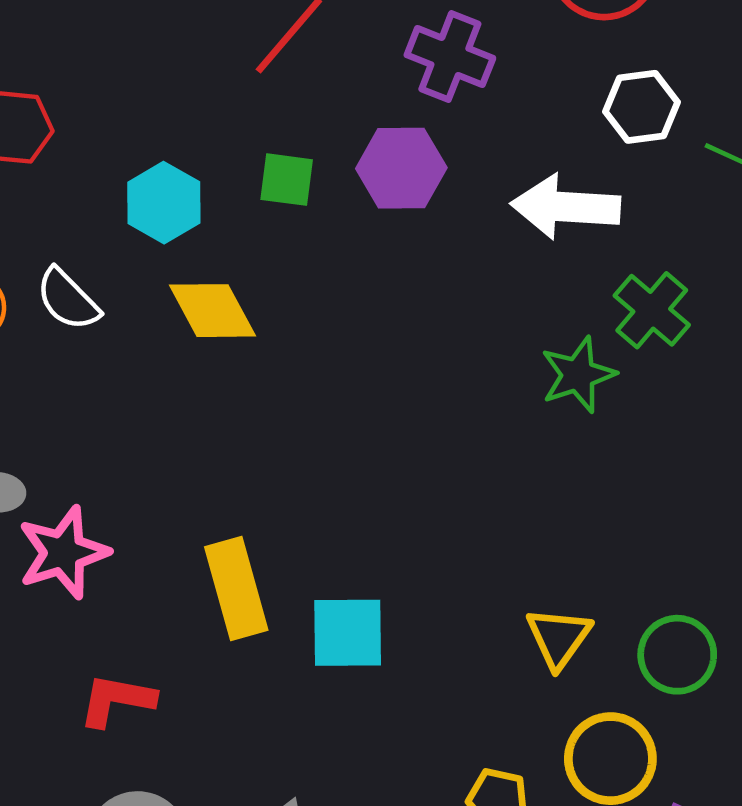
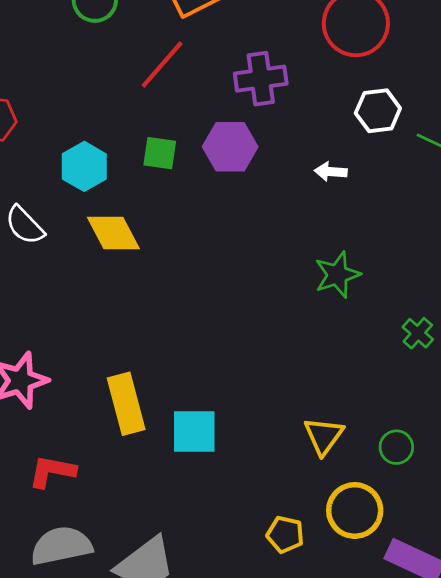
purple cross: (450, 56) -> (261, 79), turned -30
white arrow: (566, 207) -> (331, 172), size x0.5
green cross: (652, 310) -> (418, 333), moved, size x0.7
green circle: (677, 655) -> (396, 447), size x0.7

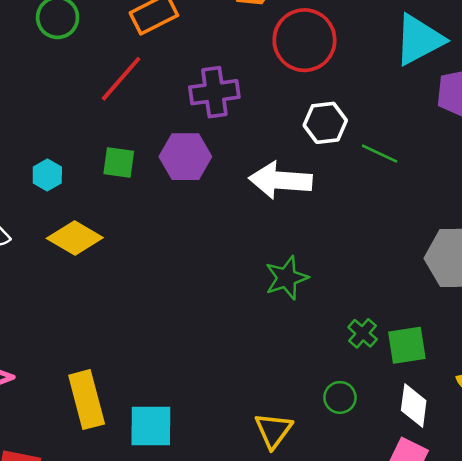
cyan hexagon: (84, 166) -> (47, 175), size x0.7
white arrow: (331, 172) -> (280, 180), size x2.0
yellow diamond: (113, 233) -> (75, 238), turned -32
green circle: (396, 447) -> (340, 397), moved

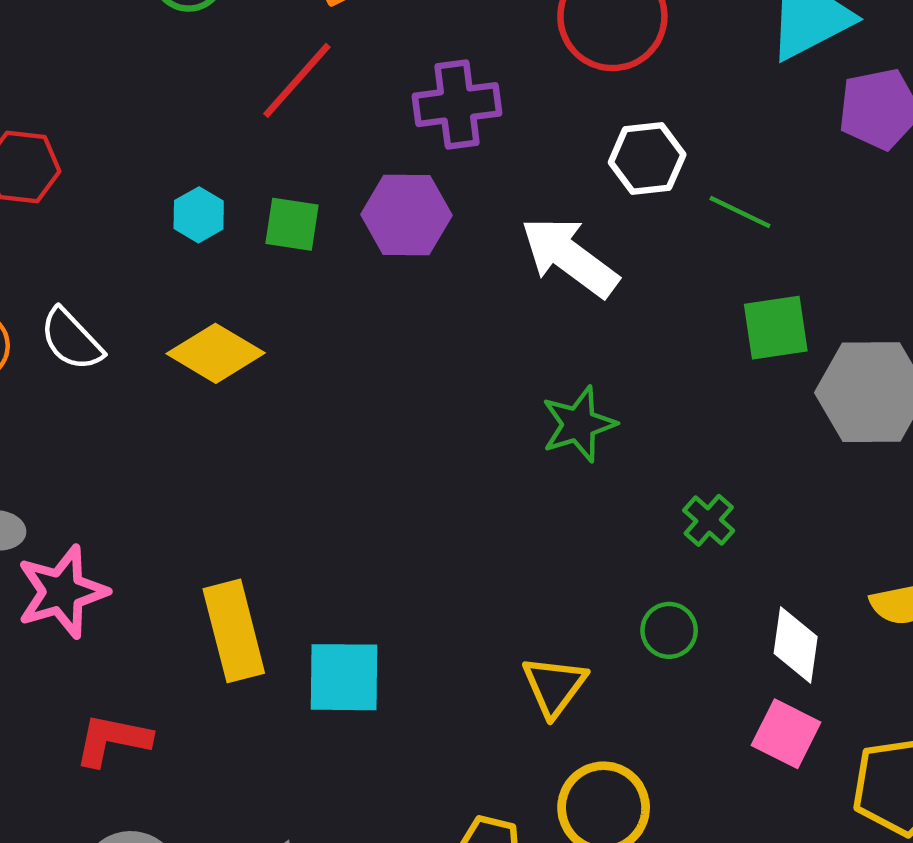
cyan hexagon: (47, 175) -> (199, 215), moved
white arrow: (280, 180) -> (569, 257), turned 32
green square: (407, 345) -> (776, 328), moved

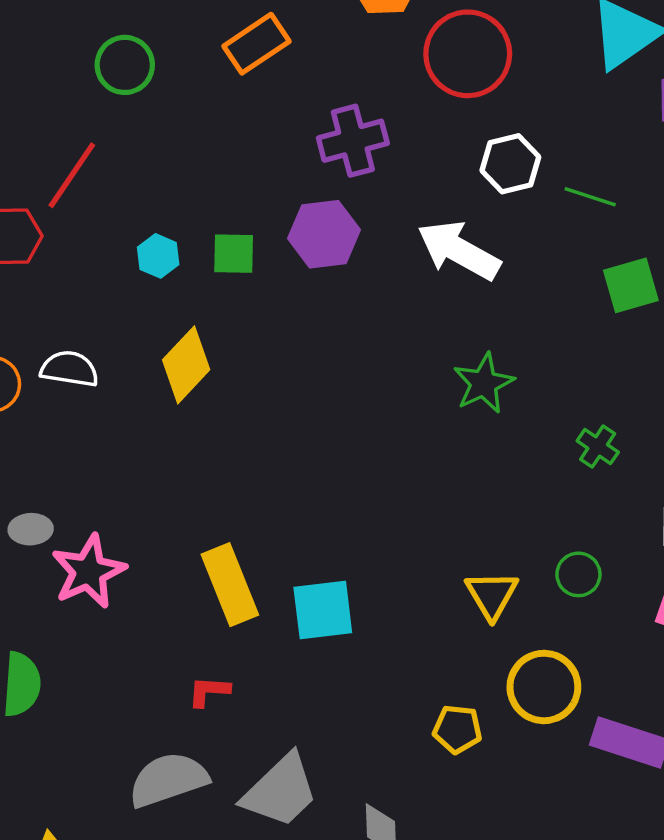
red line: (297, 80) -> (72, 175), moved
white semicircle: (71, 339) -> (69, 369), turned 150
yellow diamond: (216, 353) -> (186, 365), turned -70
green circle: (669, 630) -> (578, 574), moved
red L-shape: (112, 740) -> (209, 691), moved, size x0.7

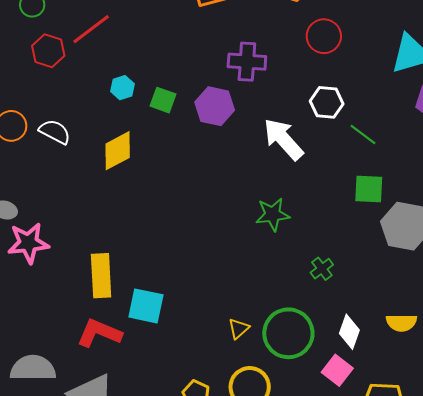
red circle: (468, 54) -> (324, 36), size x0.7
green circle: (578, 574) -> (288, 333), size x2.0
yellow triangle: (492, 595) -> (239, 329), size x0.7
red L-shape: (209, 691) -> (99, 333), moved, size x1.8

